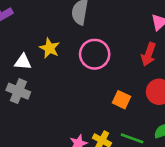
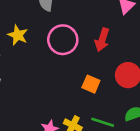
red arrow: (149, 54) -> (102, 40), moved

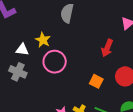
pink circle: (63, 40) -> (55, 62), moved

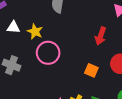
white triangle: (22, 50) -> (13, 27), moved

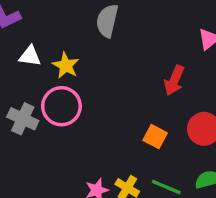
pink circle: (48, 53) -> (61, 106), moved

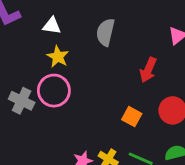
gray semicircle: (107, 21) -> (105, 32), moved
white triangle: (30, 56) -> (52, 26), moved

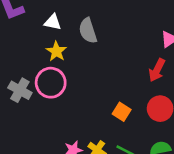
gray semicircle: (105, 32) -> (88, 31), moved, turned -35
red arrow: (148, 70) -> (157, 70), moved

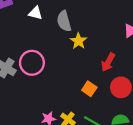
yellow star: (56, 51) -> (78, 41), moved
red arrow: (157, 70) -> (108, 62), moved

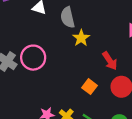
red arrow: (108, 62) -> (110, 61), turned -66

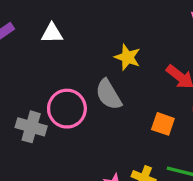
gray semicircle: (68, 17) -> (109, 94), moved

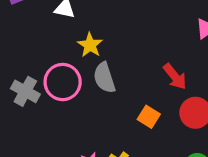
yellow star: (127, 57) -> (90, 45), moved

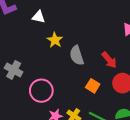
gray semicircle: (104, 78) -> (77, 55), moved
pink circle: (63, 82) -> (41, 91), moved

